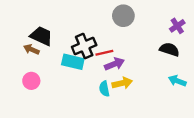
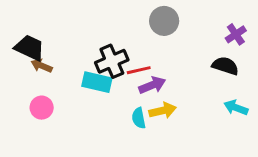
black trapezoid: (41, 36) -> (30, 48), moved

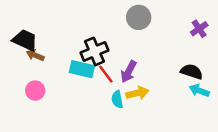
black semicircle: (225, 66) -> (192, 72), moved
red line: (139, 70) -> (106, 74), moved, turned 66
purple arrow: (152, 85) -> (129, 72), turned 140

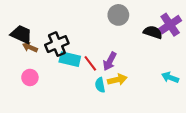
purple cross: (199, 29) -> (170, 25), size x1.5
black cross: (94, 51) -> (57, 44), moved
black semicircle: (192, 72) -> (153, 32), moved

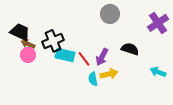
black semicircle: (153, 32) -> (130, 49), moved
pink circle: (30, 77) -> (28, 55), moved

